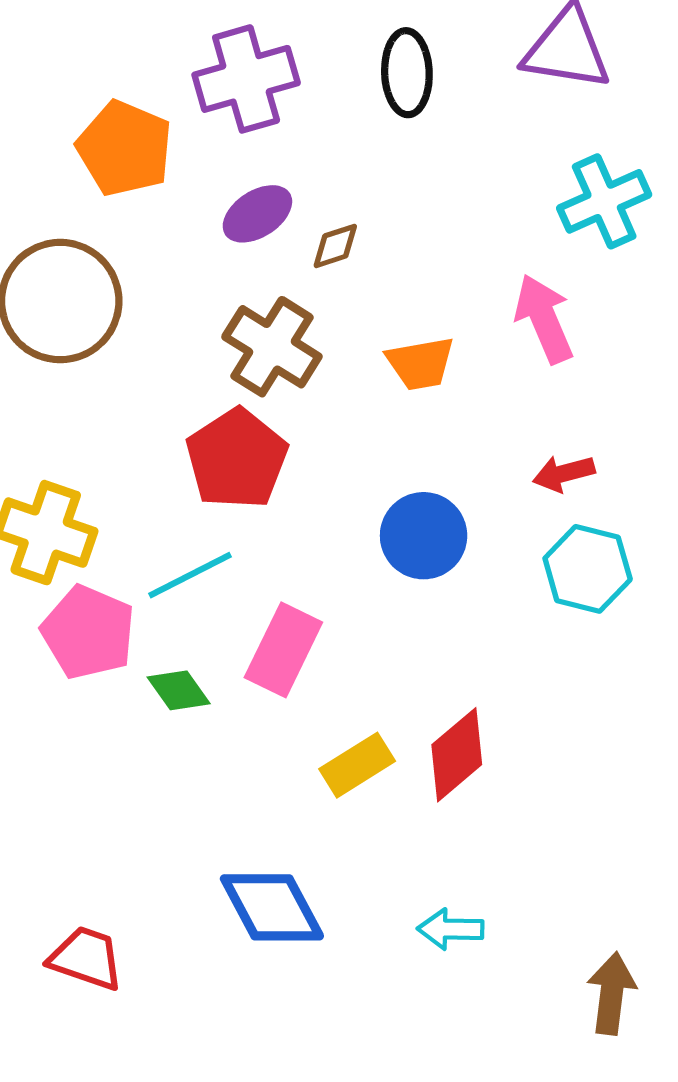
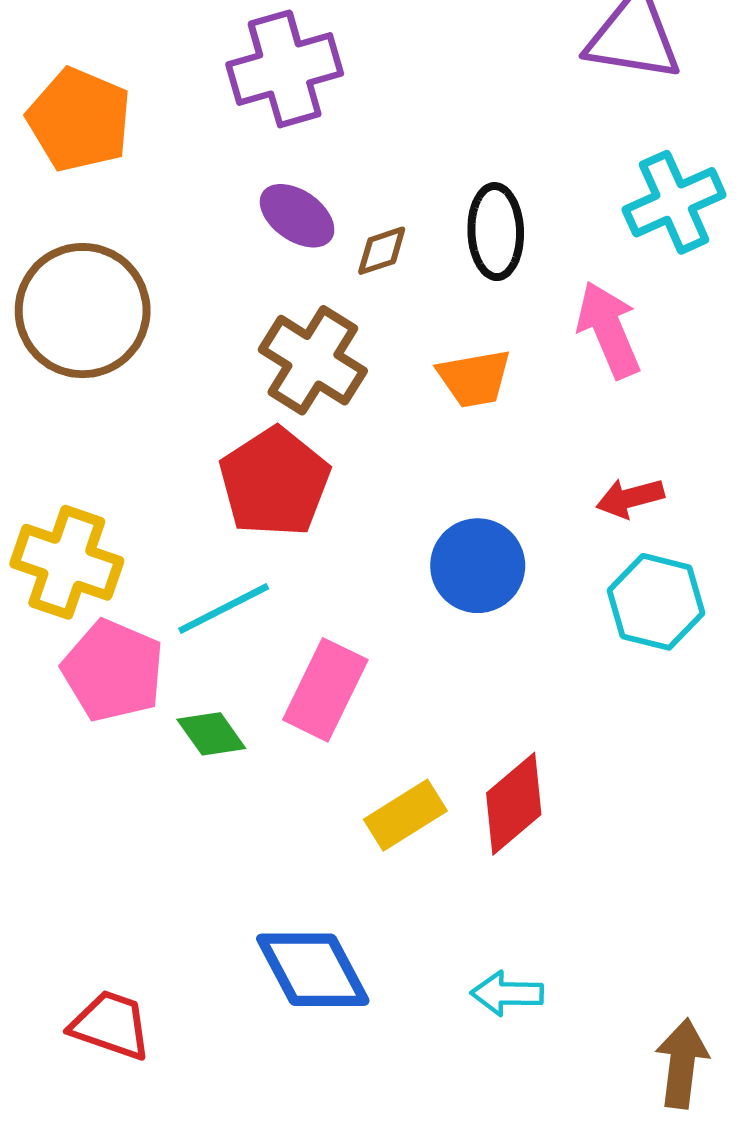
black ellipse: (407, 73) -> (496, 232), moved
orange pentagon: (125, 148) -> (79, 120), moved
purple ellipse: (257, 214) -> (297, 216), turned 68

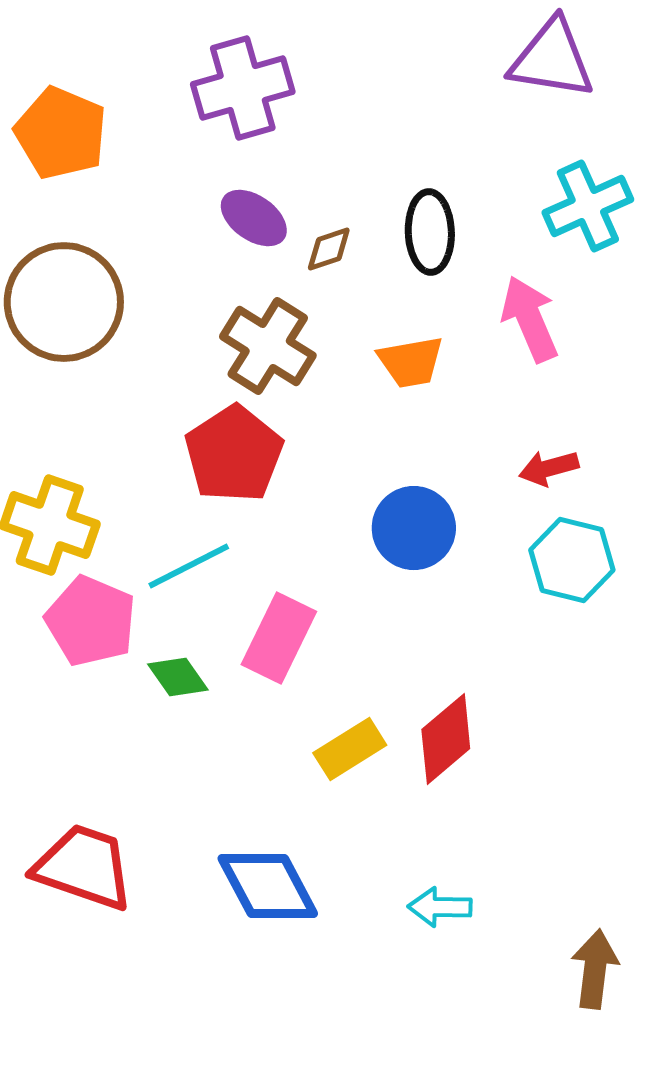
red trapezoid: (111, 1025) -> (84, 867), moved, size x1.4

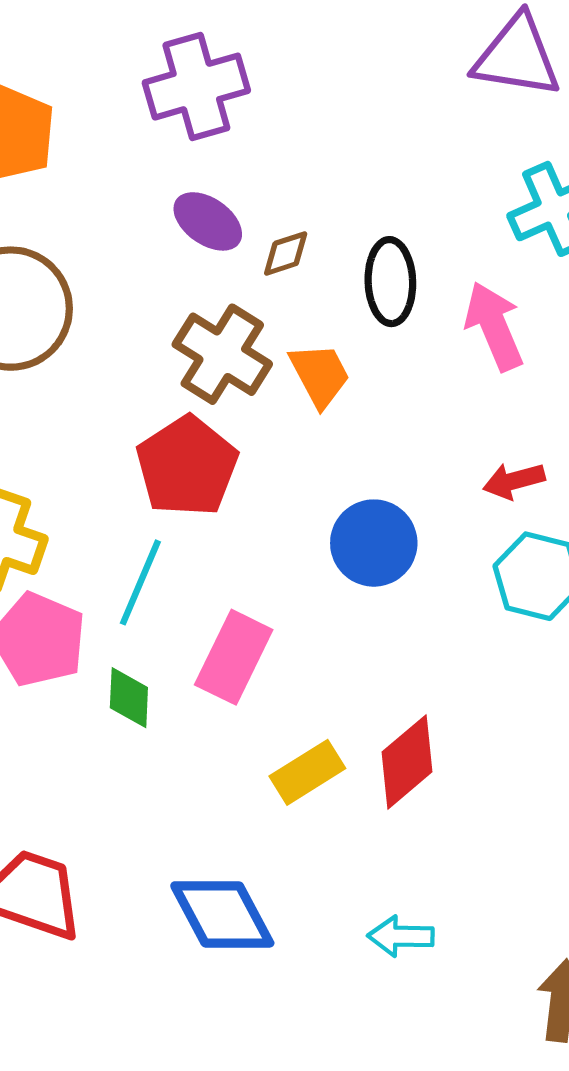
black ellipse: (430, 232) -> (390, 282), moved
orange trapezoid: (411, 362) -> (320, 375), moved, turned -108
cyan line: (189, 566) -> (140, 582), turned -40
green diamond: (178, 677) -> (129, 698), turned 38

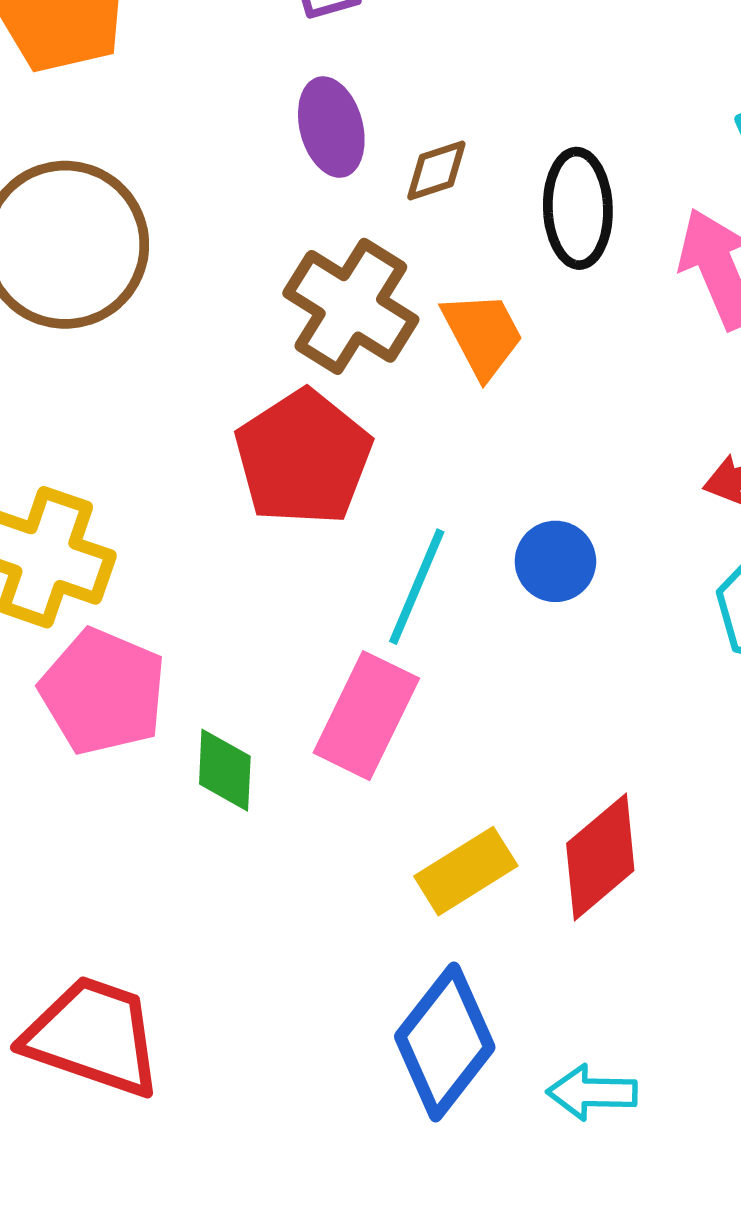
purple ellipse: (208, 221) -> (331, 127), turned 40
blue circle: (374, 543) -> (555, 561), size x0.7
cyan line: (140, 582) -> (417, 587), moved
blue diamond: (222, 914) -> (445, 1042), moved, turned 66

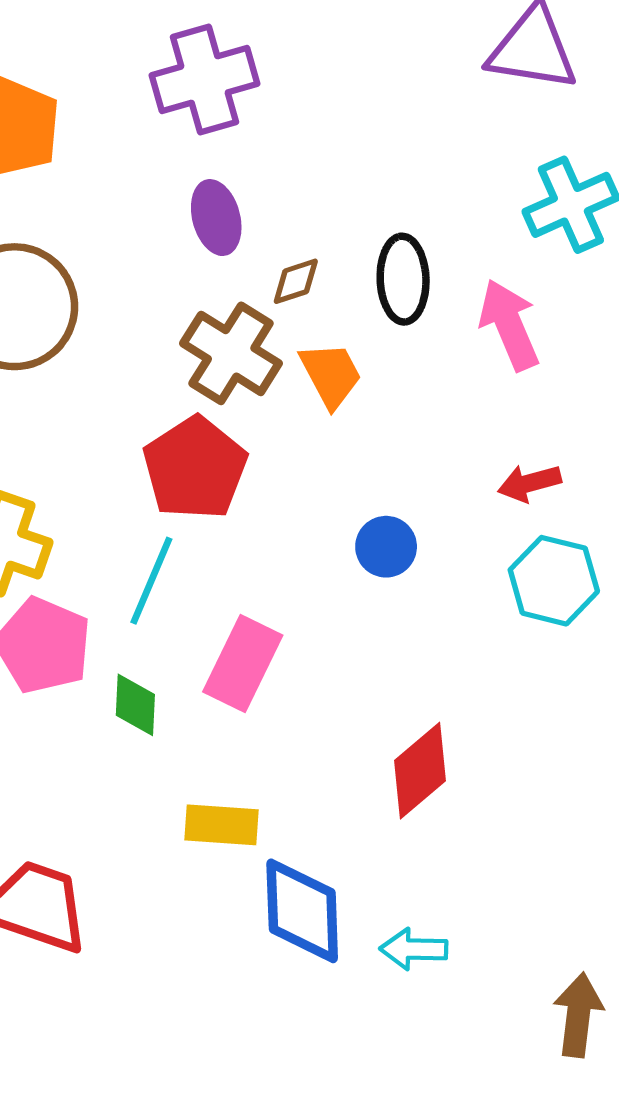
brown diamond: (436, 170) -> (296, 281), moved
cyan line: (417, 587) -> (151, 581), moved
yellow rectangle: (466, 871) -> (221, 825), moved, turned 36
blue diamond: (445, 1042) -> (302, 911), turned -40

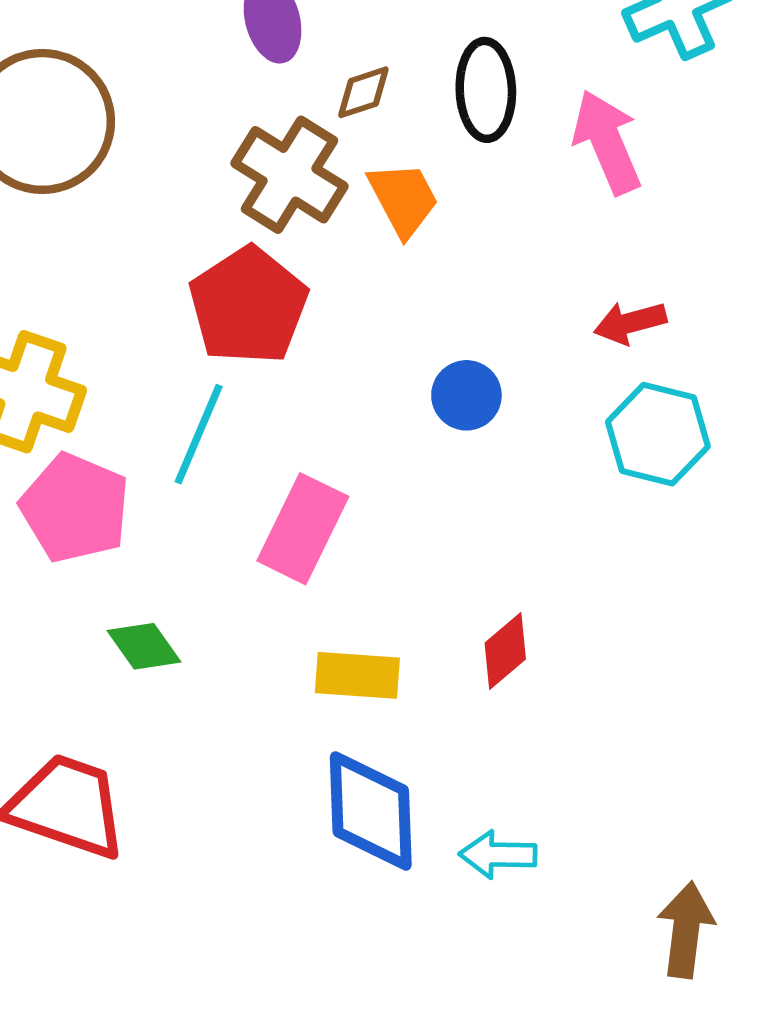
green diamond: (135, 705) -> (144, 646), moved, turned -38
red diamond: (420, 771) -> (505, 651), size x0.7
yellow rectangle: (221, 825) -> (357, 675), moved

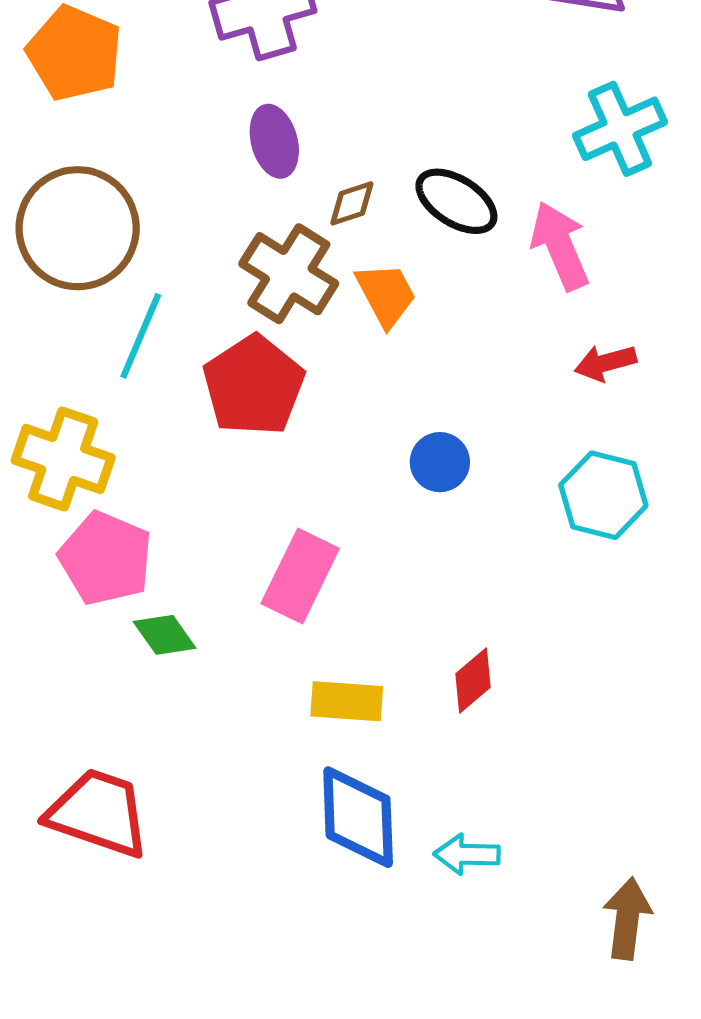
black ellipse: (486, 90) -> (456, 201), turned -56
red arrow: (630, 323) -> (605, 363), moved
cyan line: (199, 434) -> (141, 336), moved
green diamond: (144, 646) -> (165, 635), moved

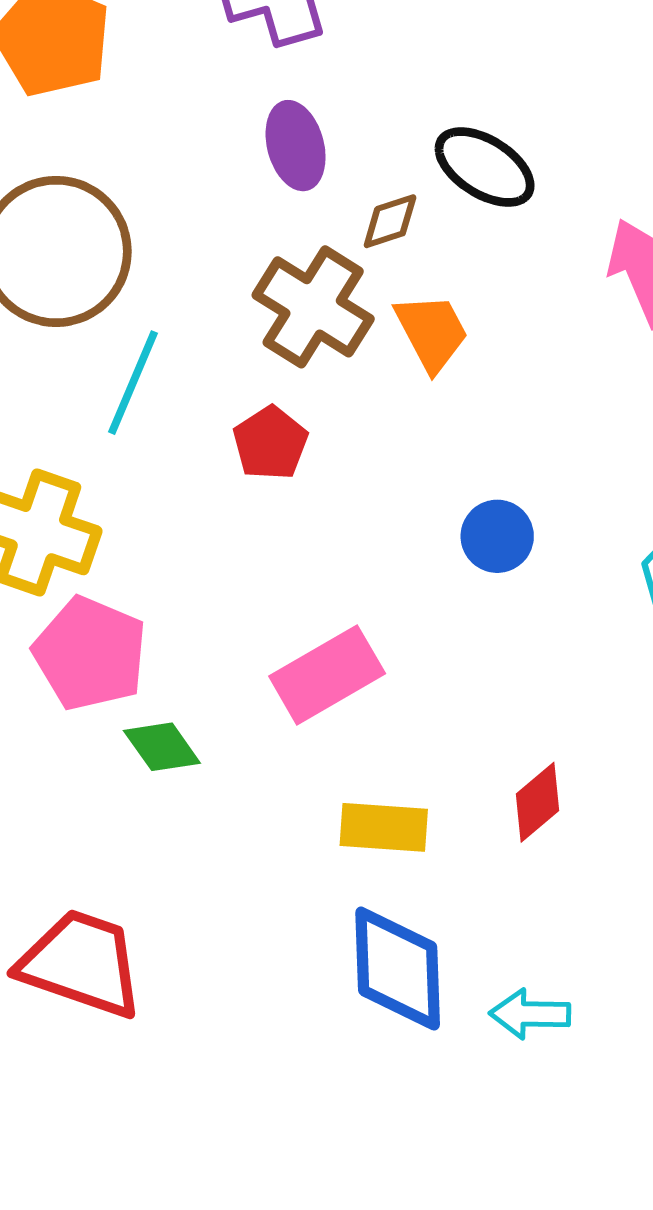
black ellipse: (456, 201) -> (485, 167), moved
red pentagon: (254, 386) -> (270, 443), size x0.6
pink rectangle: (300, 576) -> (327, 675), turned 34

